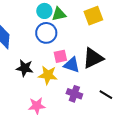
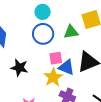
green triangle: (59, 14) -> (71, 32), moved
yellow star: (48, 75) -> (53, 77), moved, turned 30

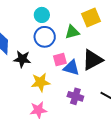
black star: (19, 68) -> (22, 59), moved
yellow star: (53, 77) -> (40, 82), moved, turned 30

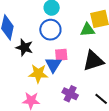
green triangle: (72, 32) -> (87, 30), moved
blue triangle: (71, 68) -> (53, 65), moved, turned 36

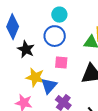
blue triangle: (53, 65) -> (49, 86), moved

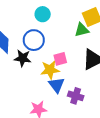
blue circle: (55, 36) -> (34, 40), moved
yellow star: (35, 77) -> (50, 70), moved

